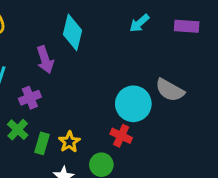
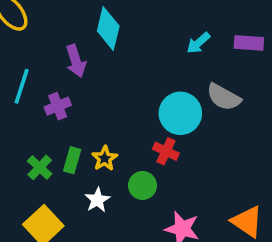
cyan arrow: (139, 23) -> (198, 43), moved
purple rectangle: (187, 26) -> (249, 43), moved
green cross: (18, 130) -> (40, 167), moved

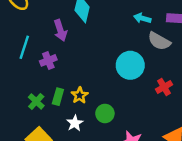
cyan arrow: (198, 43) -> (142, 18), turned 56
gray semicircle: (224, 97) -> (159, 41), moved
red cross: (166, 151) -> (164, 87), moved, turned 35

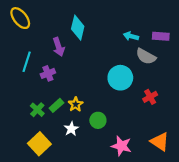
green rectangle: (58, 97) -> (56, 105), turned 32

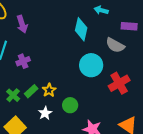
cyan diamond: (78, 28) -> (81, 29), moved
cyan arrow: (131, 36) -> (101, 10), moved
purple arrow: (59, 47) -> (22, 24), moved
red cross: (150, 97) -> (119, 83), size x1.5

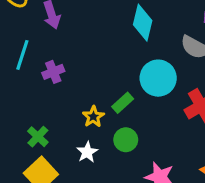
green rectangle: (31, 91) -> (123, 103), moved
green cross: (13, 95) -> (38, 137), moved

